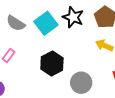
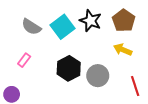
gray circle: (81, 83) -> (98, 76), moved

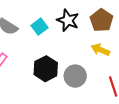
cyan square: (62, 27) -> (39, 27), size x0.7

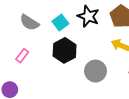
black hexagon: (46, 69) -> (65, 50), moved

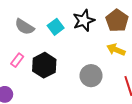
black star: (88, 16) -> (84, 21), turned 30
black hexagon: (65, 50) -> (44, 65), moved

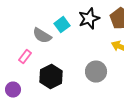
gray semicircle: (24, 27) -> (42, 36), moved
black hexagon: (44, 65) -> (51, 77), moved

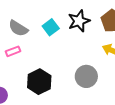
gray semicircle: (42, 36) -> (18, 28), moved
pink rectangle: (25, 57) -> (13, 51), moved, turned 32

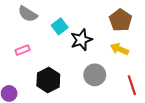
black star: (79, 21) -> (81, 40), moved
gray semicircle: (18, 28) -> (28, 14), moved

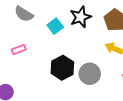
black star: (81, 40) -> (81, 17), moved
black hexagon: (48, 80) -> (62, 68), moved

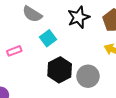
gray semicircle: (24, 14) -> (32, 14), moved
cyan square: (55, 26) -> (48, 38), moved

